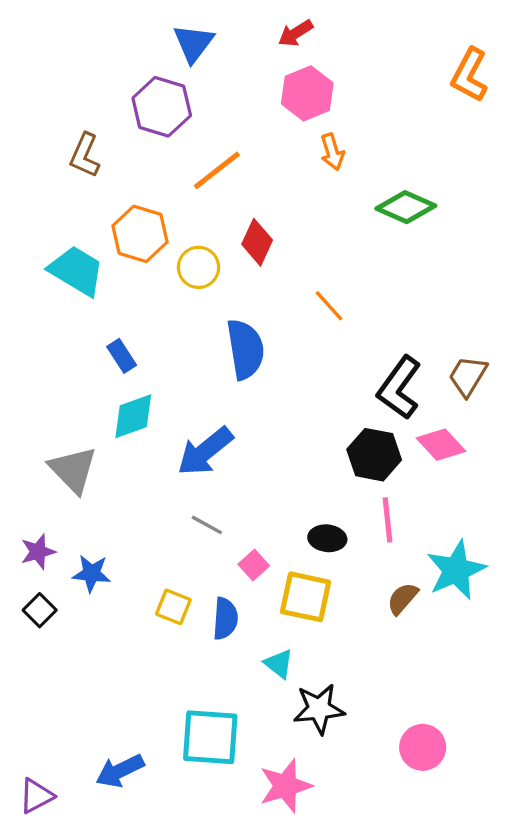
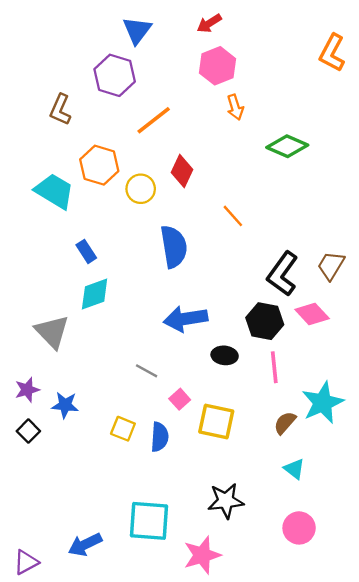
blue arrow: (205, 451) -> (186, 319), moved, turned 30
black ellipse: (327, 538) -> (225, 355), moved
cyan triangle: (279, 664) -> (294, 469), moved

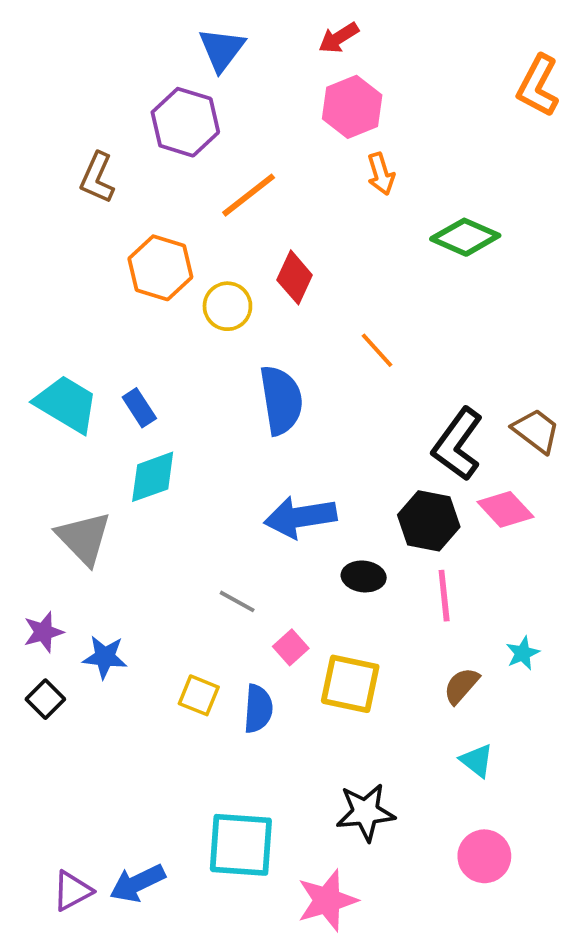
cyan trapezoid: (54, 191) -> (66, 404), moved
brown trapezoid: (331, 266) -> (536, 431), turned 96
cyan star: (323, 403) -> (523, 653), size x0.5
purple triangle: (26, 562) -> (72, 891), moved

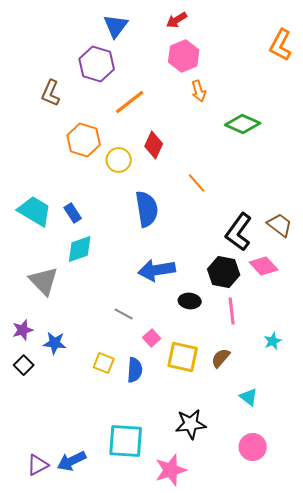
brown semicircle: (461, 686) -> (221, 358), moved

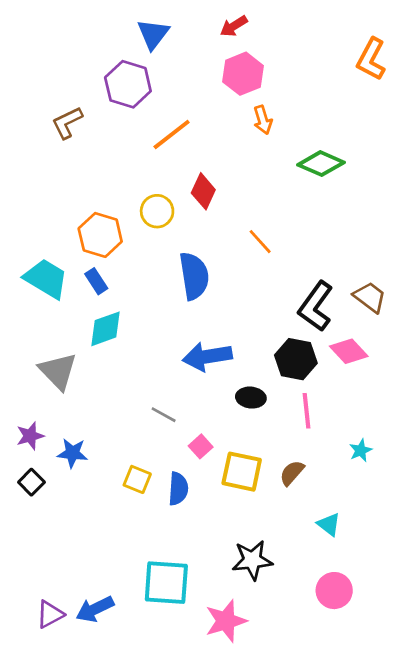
brown L-shape: (51, 93) -> (67, 123), turned 40
orange hexagon: (84, 140) -> (100, 235), moved

